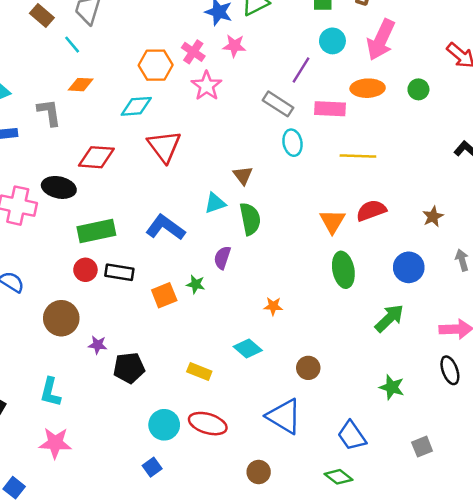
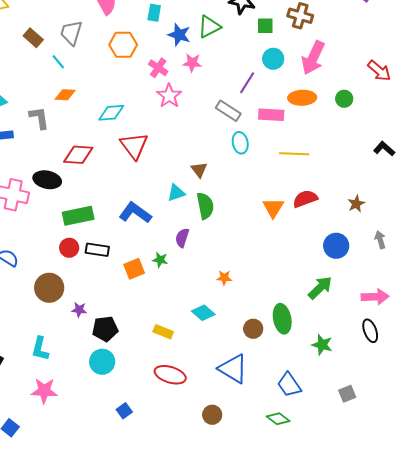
orange hexagon: (156, 65) -> (123, 45), moved
green ellipse: (343, 270) -> (282, 319), moved
cyan circle: (164, 425) -> (102, 362), moved

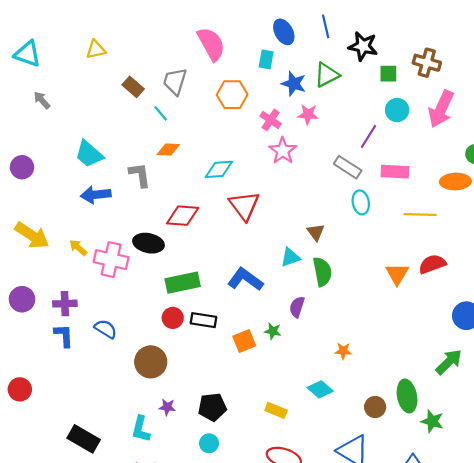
orange ellipse: (302, 98) -> (455, 182), moved
purple star: (79, 310) -> (167, 407), moved
green star: (322, 345) -> (432, 421), moved
cyan circle: (102, 362) -> (209, 443), size x0.7

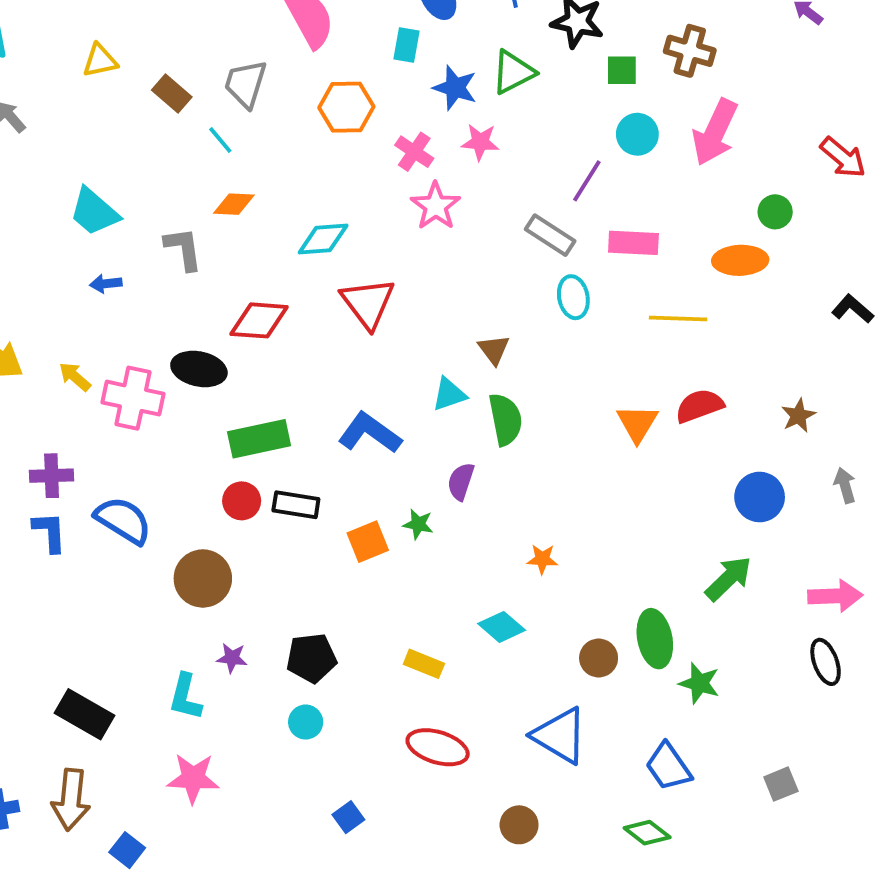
yellow triangle: (96, 50) -> (100, 61), moved
blue arrow: (96, 195) -> (106, 284), size x0.6
blue semicircle: (106, 329) -> (123, 520), size x1.4

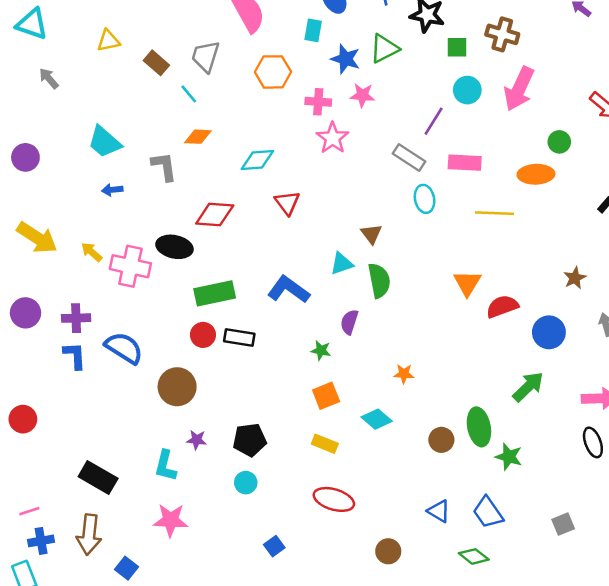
pink cross: (414, 152) -> (318, 102), turned -30
red triangle: (368, 303) -> (287, 203), size x0.7
red semicircle: (699, 406) -> (502, 306), moved
orange square: (368, 542) -> (326, 396), moved
blue triangle: (560, 736) -> (439, 511), moved, size x0.6

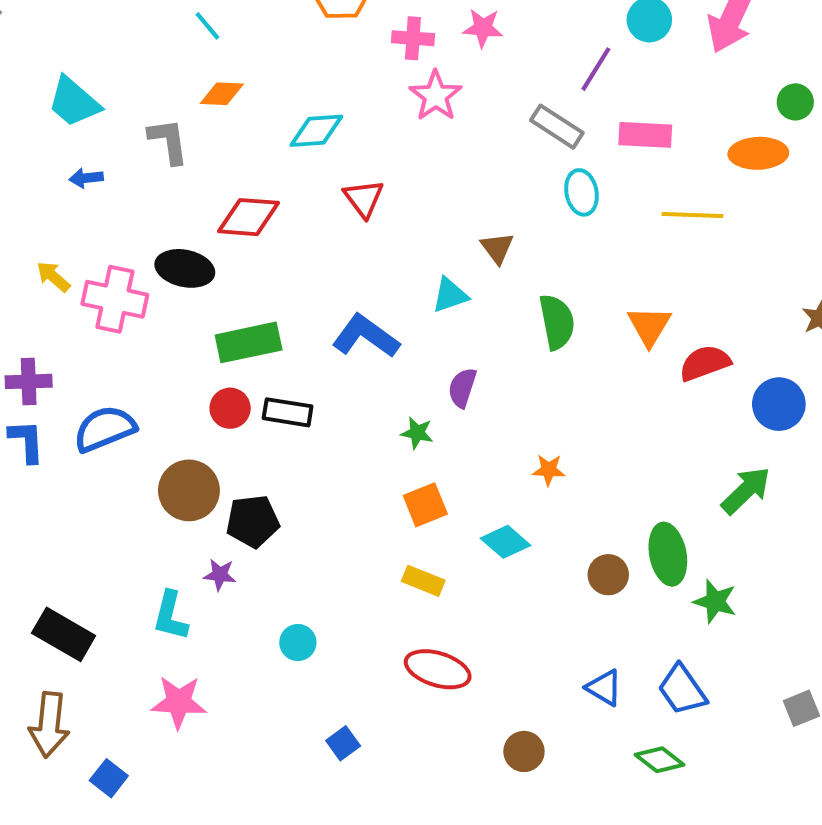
green semicircle: (379, 280) -> (557, 322), moved
blue semicircle: (124, 348) -> (105, 429), turned -54
black pentagon: (250, 440) -> (253, 521), moved

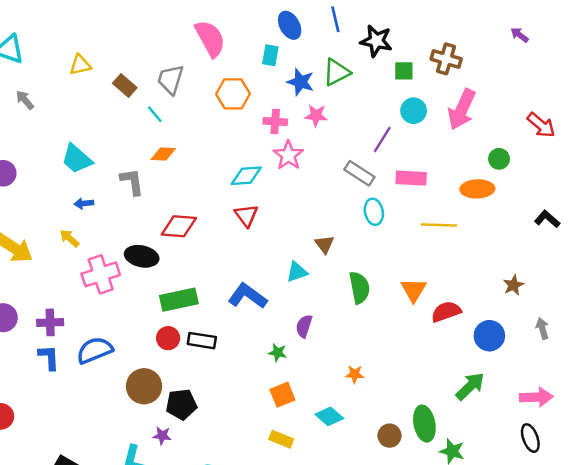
cyan diamond: (316, 131) -> (246, 176), moved
yellow arrow: (53, 277) -> (69, 238), moved
pink cross: (115, 299) -> (101, 274), turned -30

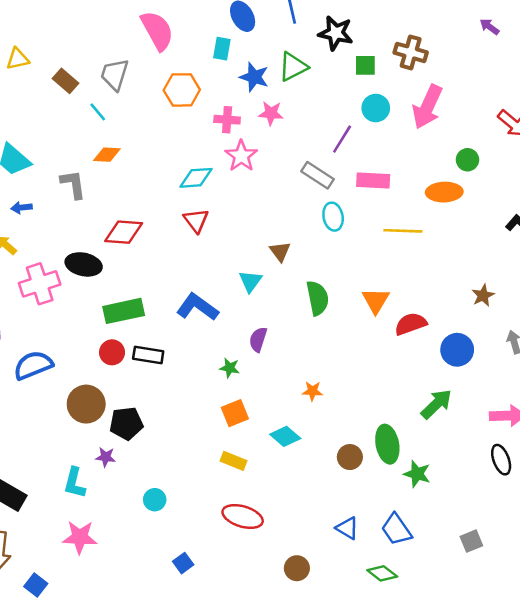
cyan triangle: (297, 272) -> (250, 281), turned -35

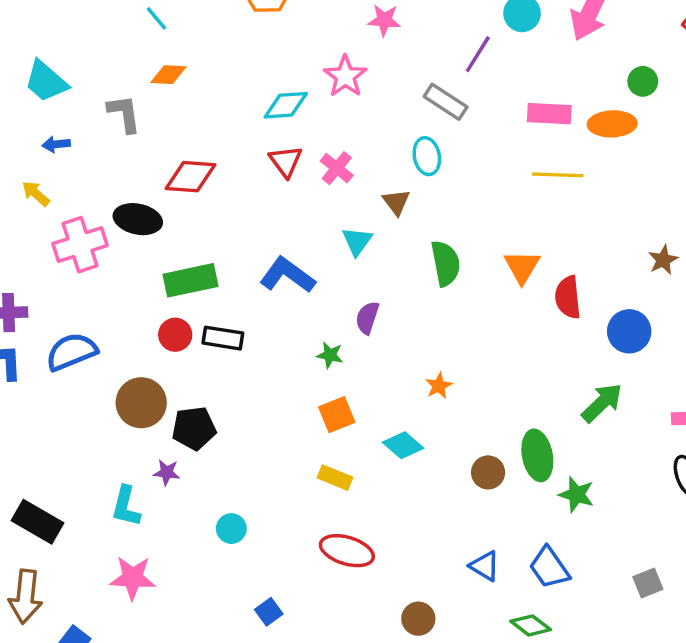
pink cross: (227, 120) -> (337, 168), moved, turned 35
pink rectangle: (373, 180) -> (549, 114), moved
cyan ellipse: (333, 217) -> (427, 156), moved
red semicircle: (411, 324) -> (568, 297), turned -76
orange star: (312, 391) -> (439, 386), turned -30

